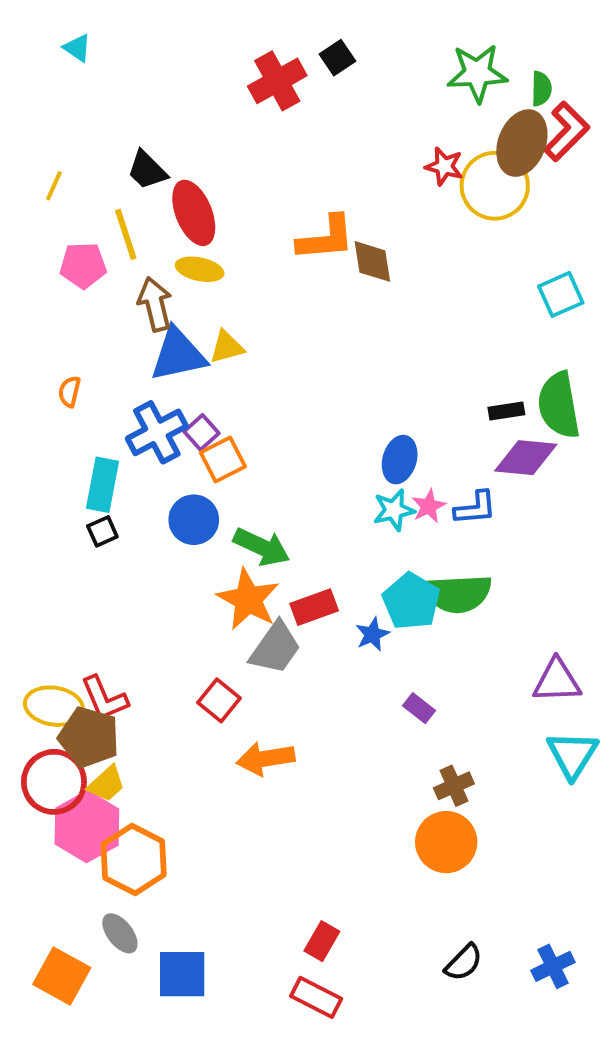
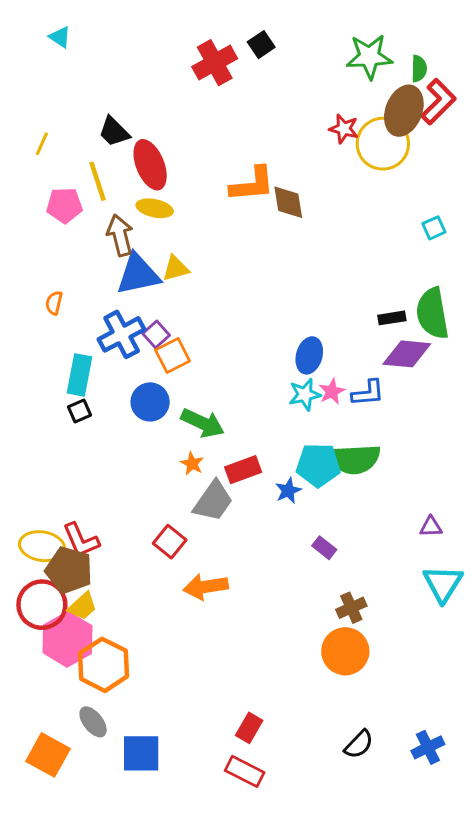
cyan square: (561, 294) -> (434, 228), size x0.7
orange star: (248, 599) -> (192, 464), size x0.5
cyan pentagon: (411, 601) -> (318, 465), turned -30
purple triangle: (557, 681) -> (431, 527), size x0.6

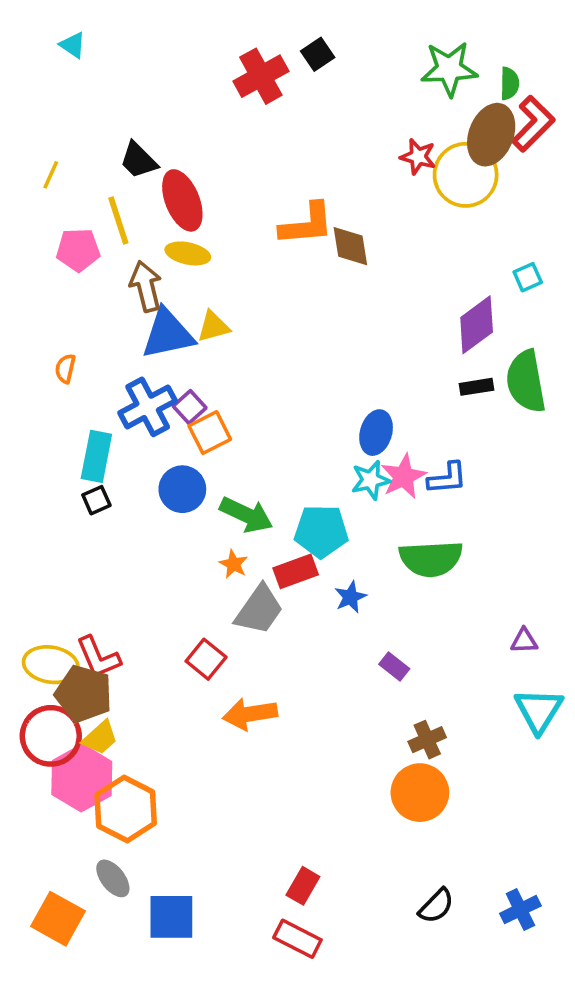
purple diamond: (407, 354) -> (477, 325), moved, turned -42
pink star: (332, 391) -> (403, 476), size x1.4
cyan pentagon: (318, 465) -> (321, 531), moved

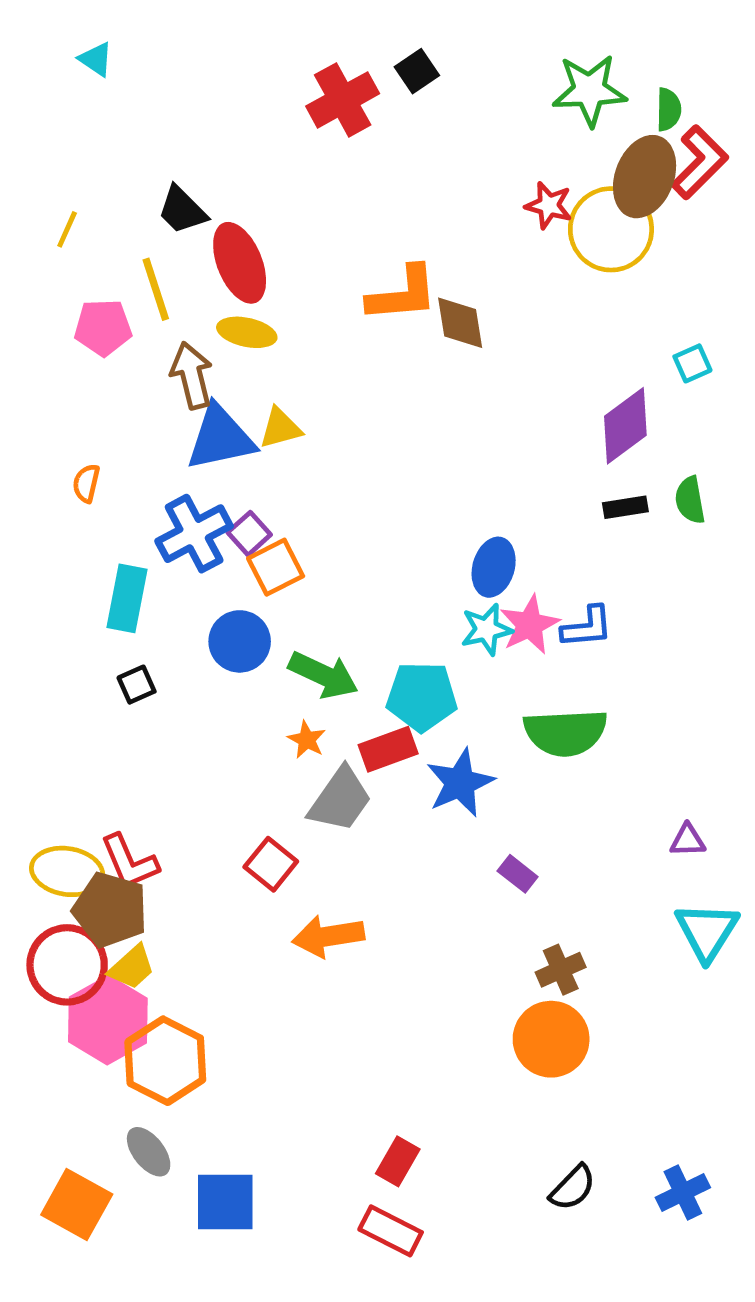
green semicircle: (526, 381) -> (690, 500), size x0.6
black square: (96, 500) -> (137, 685), moved
blue star: (350, 597) -> (460, 783), size x1.6

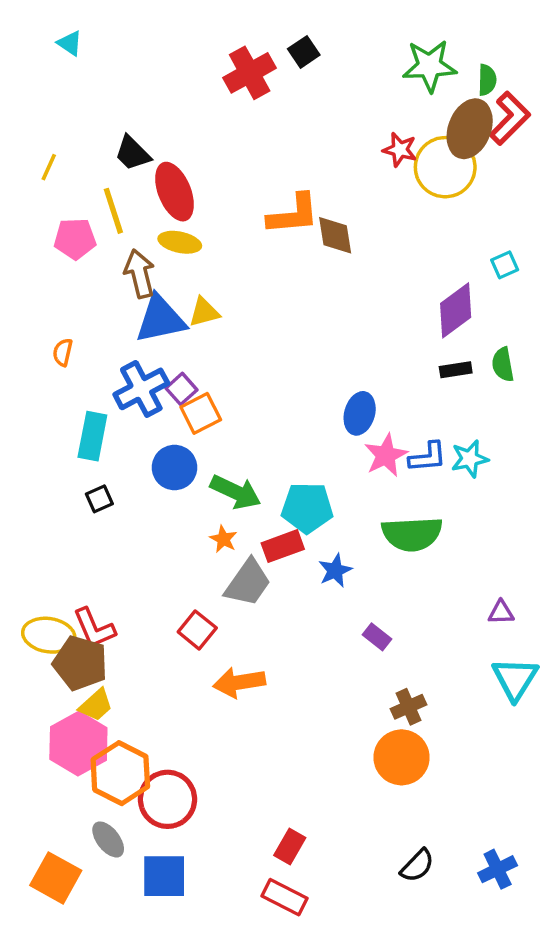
cyan star: (486, 629) -> (470, 459), moved
blue star: (460, 783) -> (335, 571), size x0.7
red circle: (67, 965) -> (168, 799), moved

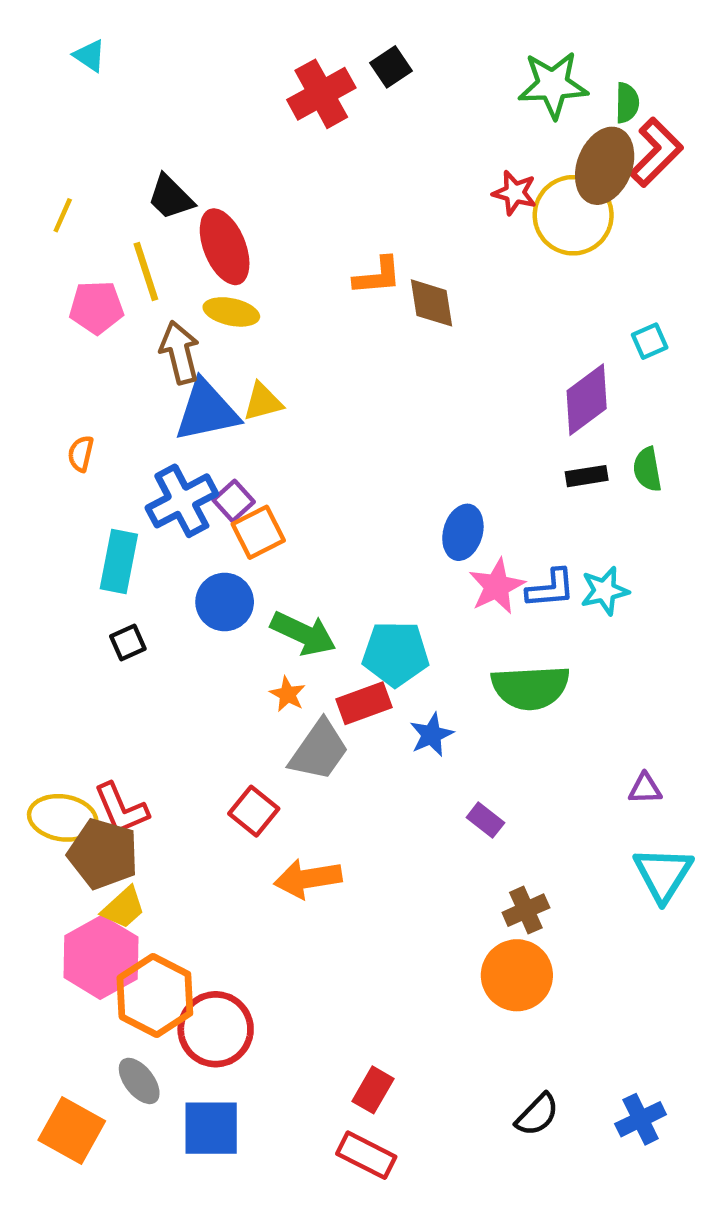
orange L-shape: (293, 214) -> (377, 276), size x0.7

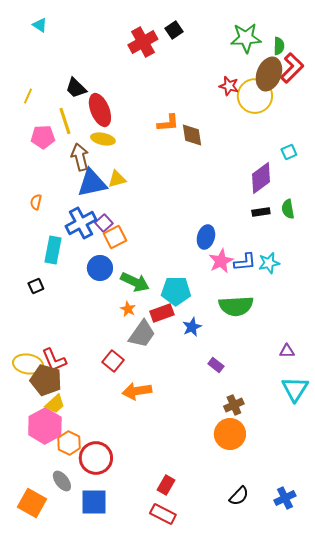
black square: (128, 642) -> (36, 286), moved
orange hexagon: (155, 996) -> (69, 443), size x0.7

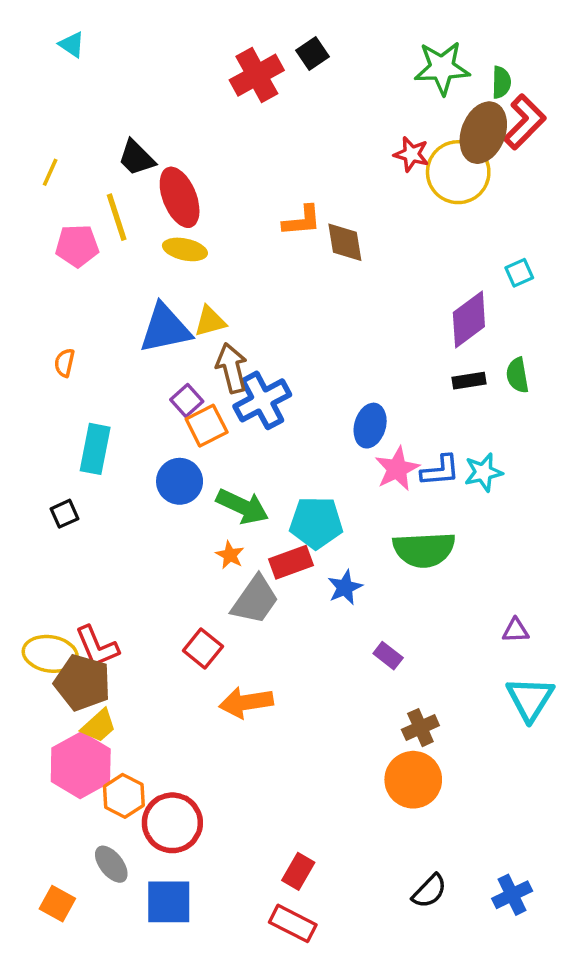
brown arrow: (80, 157) -> (232, 368), moved
blue cross: (81, 223) -> (262, 400), moved
orange square: (32, 503) -> (57, 904), size x0.7

